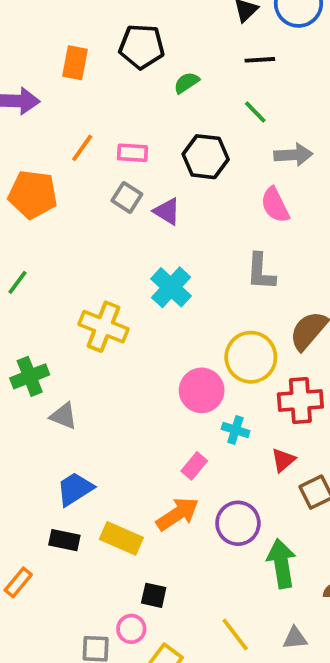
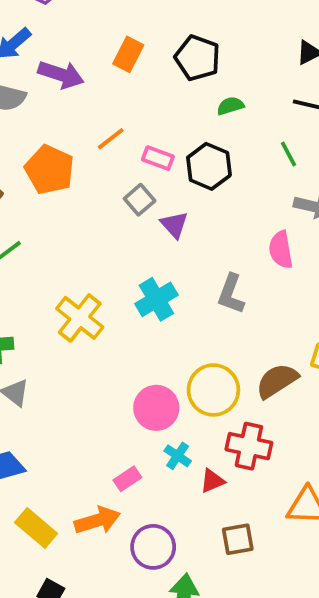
black hexagon: (206, 157) -> (209, 166), moved
gray L-shape: (261, 272) -> (231, 294), moved
red triangle: (283, 460) -> (212, 481), moved

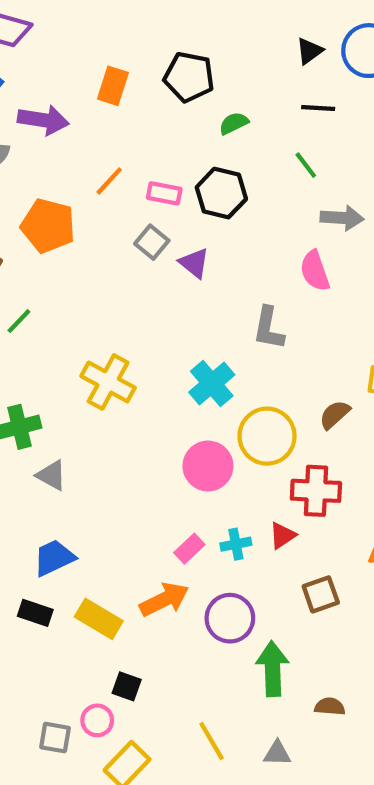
cyan cross: (156, 299) -> (212, 384), moved
brown semicircle: (277, 381) -> (335, 415), size x0.7
cyan cross: (178, 456) -> (236, 544), moved, turned -36

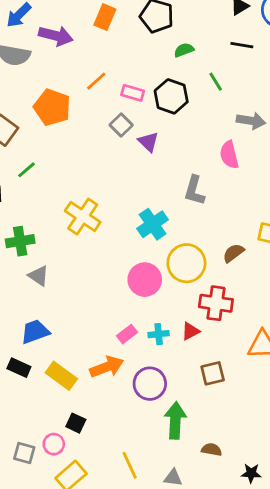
green line: (306, 165) -> (216, 82), moved

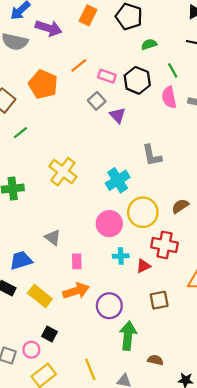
pink semicircle: (229, 155) -> (169, 97), moved
gray L-shape: (194, 191) -> (152, 155), turned -30
gray triangle: (39, 276) -> (53, 237), moved
pink rectangle: (127, 334) -> (77, 261), moved, turned -56
cyan cross: (159, 334) -> (121, 256), moved

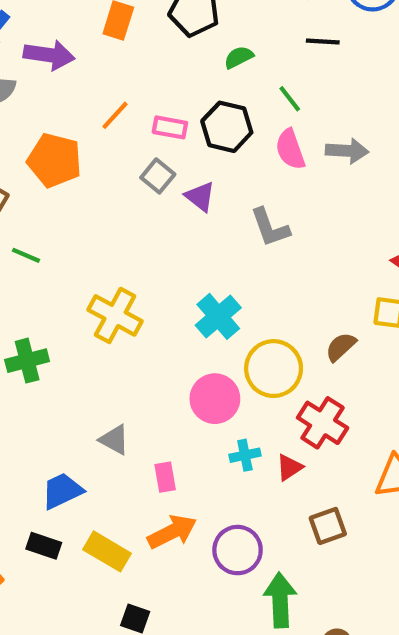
green line: (20, 133) -> (26, 255), turned 70
gray L-shape: (152, 155) -> (270, 227), moved
red cross: (165, 245) -> (323, 423), turned 30

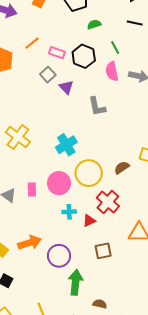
pink rectangle: (165, 477) -> (32, 189), moved

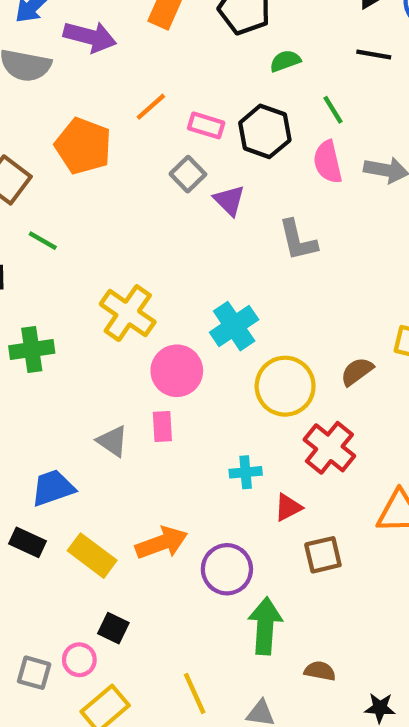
pink circle: (59, 183) -> (177, 371), moved
red triangle: (89, 221) -> (288, 507), moved

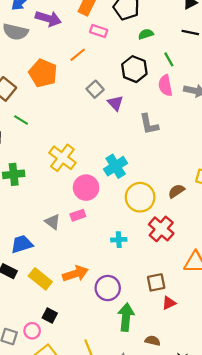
pink rectangle: (206, 125) -> (99, 31), moved
pink rectangle: (162, 426) -> (78, 215), turned 72
red triangle: (288, 507) -> (169, 303), moved

